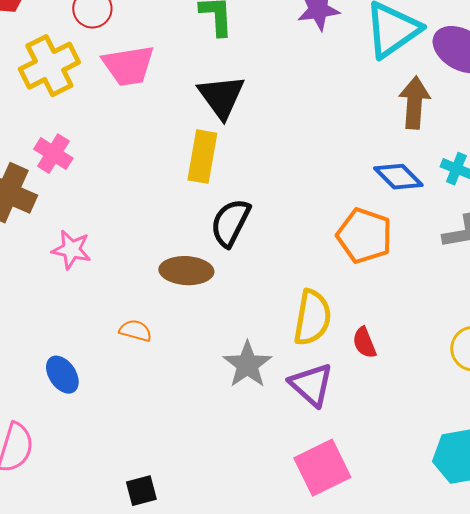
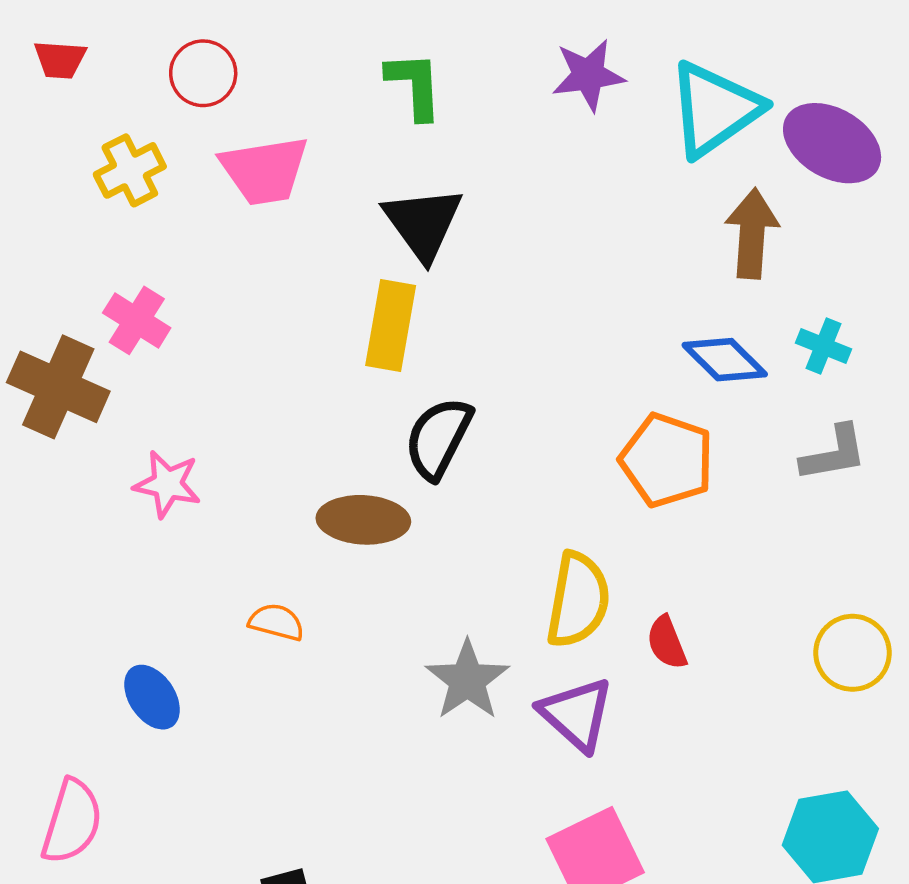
yellow cross: (49, 66) -> (130, 170), size x0.7

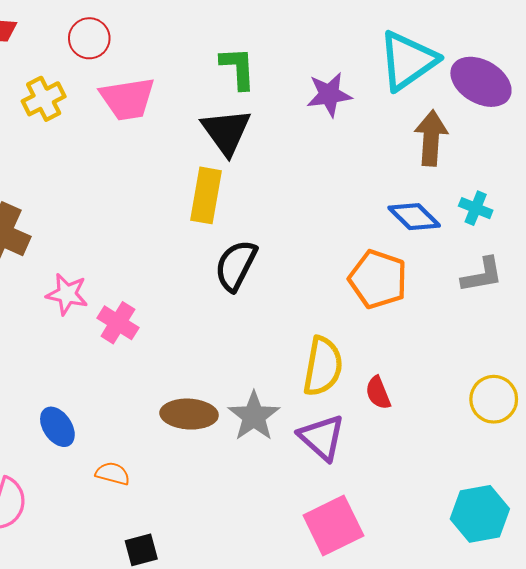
purple star: (588, 75) -> (329, 95), moved
green L-shape: (414, 85) -> (238, 68), moved
pink cross: (137, 320) -> (118, 323), moved
brown ellipse: (363, 520) -> (189, 414), moved
orange semicircle: (276, 622) -> (113, 474), moved

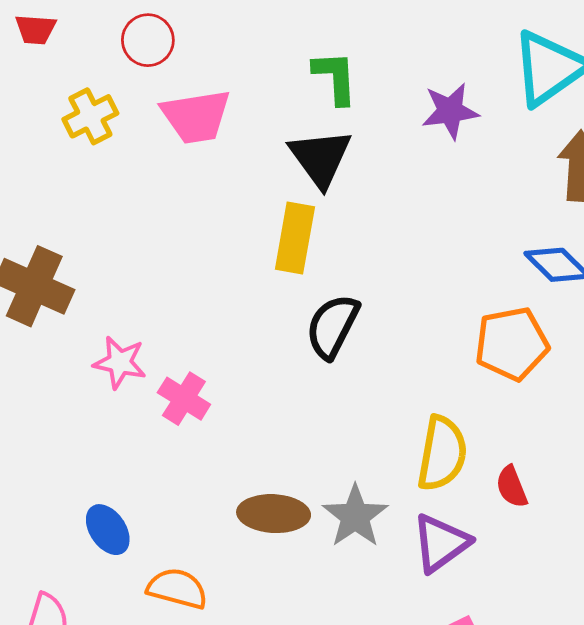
orange pentagon: (378, 279) -> (512, 344), turned -30
purple triangle: (322, 437) -> (441, 543), turned 42
orange semicircle: (113, 474) -> (177, 588), size x1.4

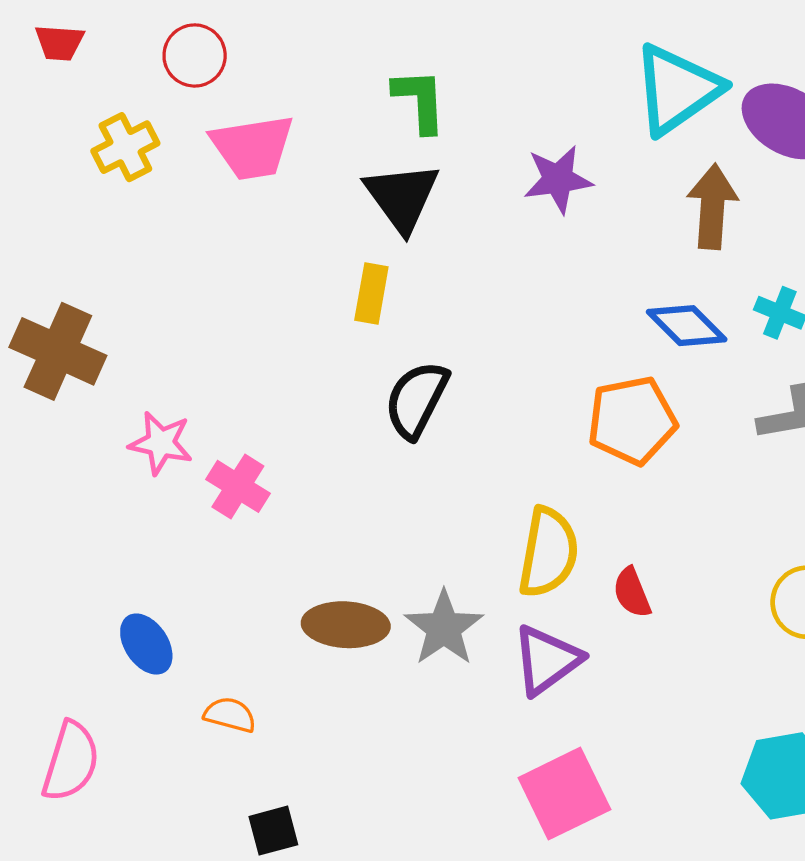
purple star: (450, 111) -> (558, 179), moved
yellow rectangle: (295, 238) -> (371, 293), size x0.7
orange semicircle: (177, 588) -> (230, 715), size x0.7

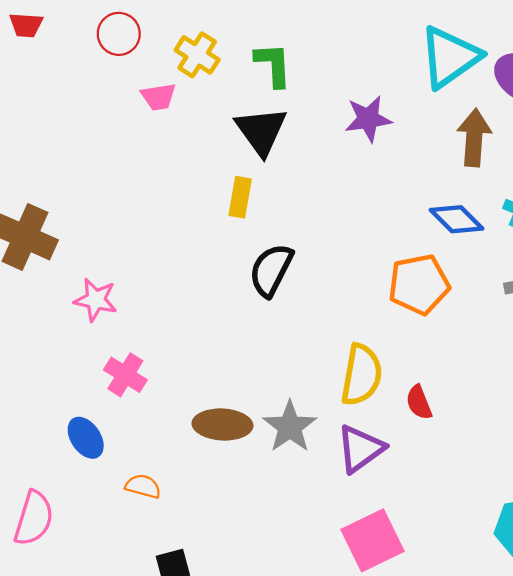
yellow cross: (125, 147) -> (197, 55), moved, turned -30
pink trapezoid: (252, 147) -> (158, 97), size x0.6
pink cross: (238, 486) -> (125, 375), moved

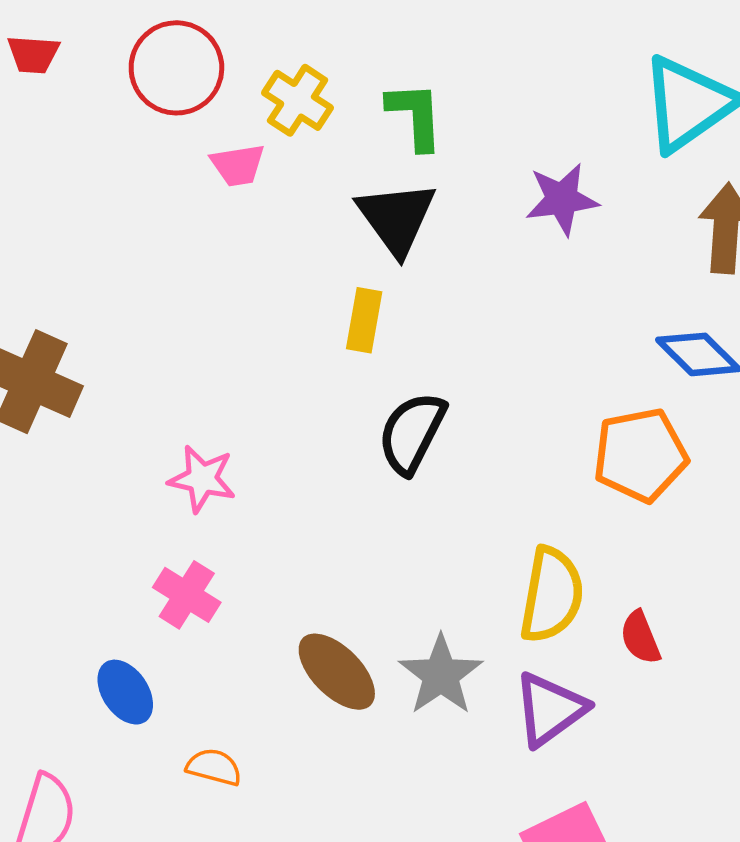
red circle: (119, 34) -> (176, 68), size x1.4
pink star: (96, 300) -> (202, 479), moved
brown ellipse: (222, 425) -> (337, 672), turned 42

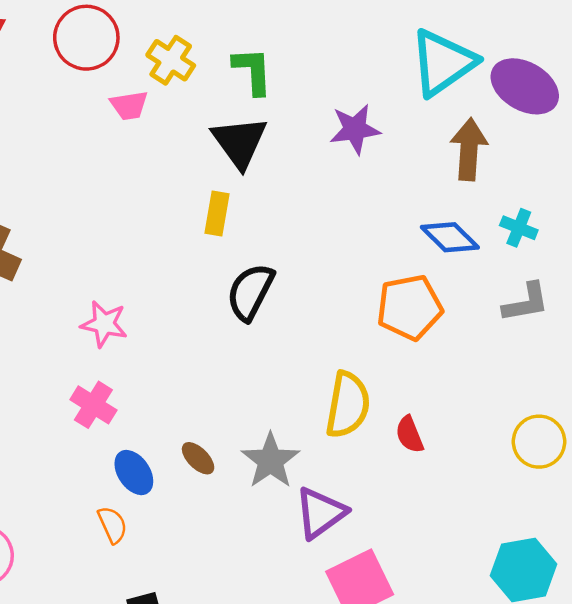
brown ellipse: (337, 672) -> (198, 458), size x0.6
blue ellipse: (125, 692) -> (134, 473), moved
purple triangle: (550, 709) -> (320, 513), moved
orange semicircle: (214, 767) -> (112, 525), turned 51

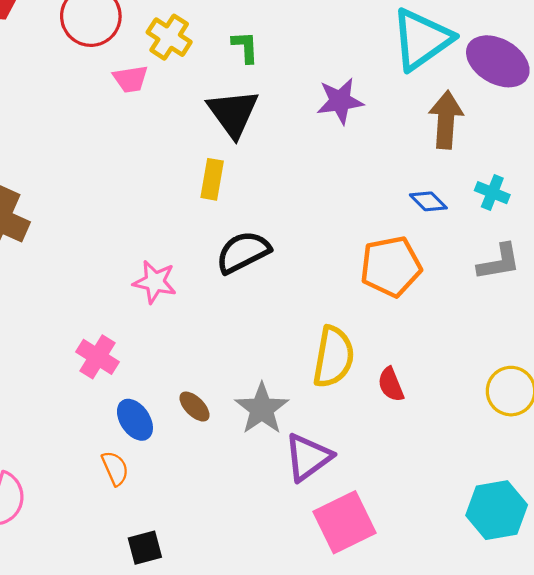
green L-shape: (253, 71) -> (245, 47), size x0.7
blue diamond: (450, 237) -> (428, 201), size x0.7
black semicircle: (250, 292) -> (243, 252), turned 36
pink star: (104, 324) -> (155, 282), moved

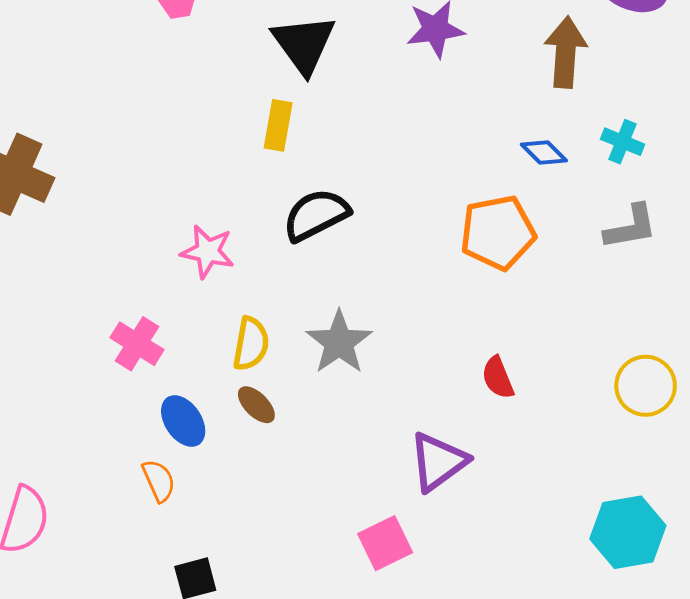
yellow semicircle: (333, 357) -> (251, 344), moved, size x0.7
gray star: (262, 409) -> (339, 342), moved
purple triangle: (308, 457) -> (438, 462), moved
pink square: (344, 522) -> (385, 543), moved, size x0.7

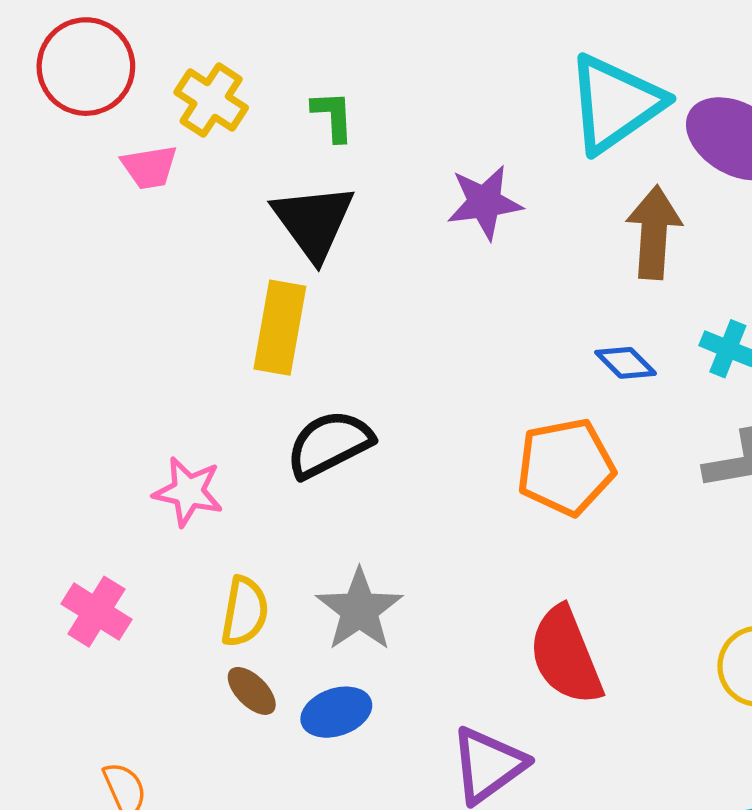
yellow rectangle: (278, 125) -> (280, 328), size x1.4
red semicircle: (498, 378) -> (566, 656), size x1.8
blue ellipse: (183, 421) -> (336, 712), moved, turned -75

